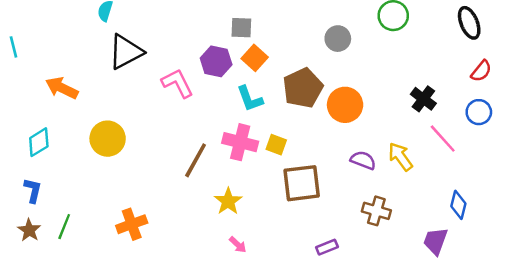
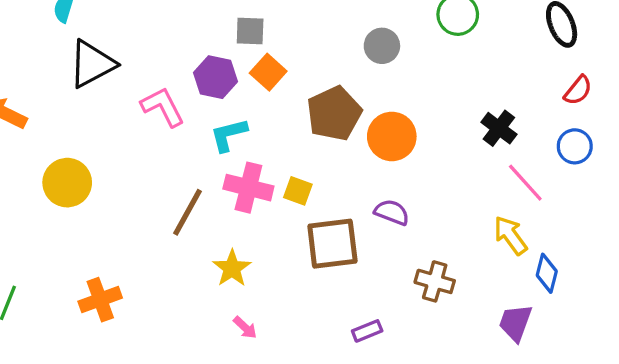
cyan L-shape: (250, 99) -> (229, 135), moved, turned 96
yellow arrow: (400, 157) -> (510, 235), moved
purple semicircle: (363, 160) -> (392, 212), moved

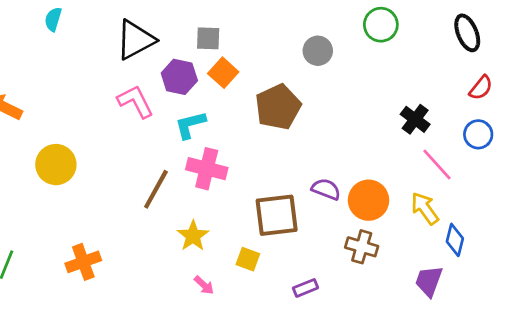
black triangle: (92, 64) -> (135, 40), moved
orange circle: (392, 136) -> (369, 200), moved
yellow square: (298, 191) -> (248, 259), moved

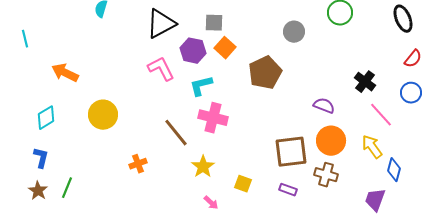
brown line: (156, 189) -> (176, 133), turned -68
purple semicircle: (326, 189) -> (324, 106), moved
brown square: (277, 215) -> (291, 152), moved
orange cross: (83, 262) -> (138, 164), moved, size x0.7
purple rectangle: (305, 288) -> (288, 190), moved, turned 42

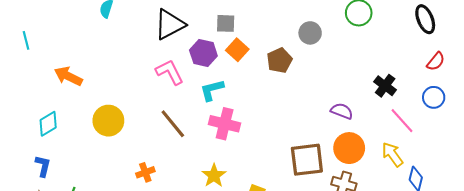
brown pentagon: (265, 73) -> (279, 60), moved, size x0.7
brown line: (176, 133) -> (173, 124), moved

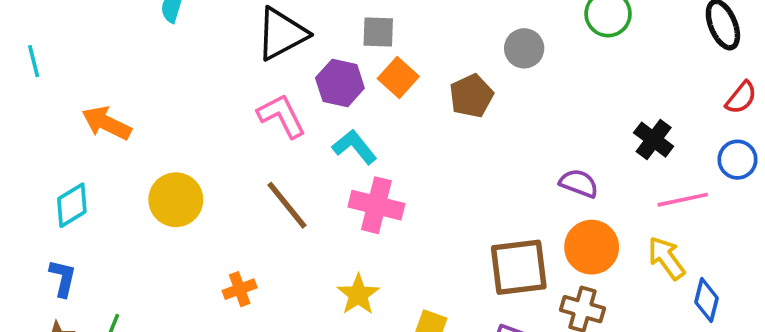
cyan L-shape: (212, 90) -> (355, 147), turned 65
pink line: (402, 121) -> (683, 200), turned -60

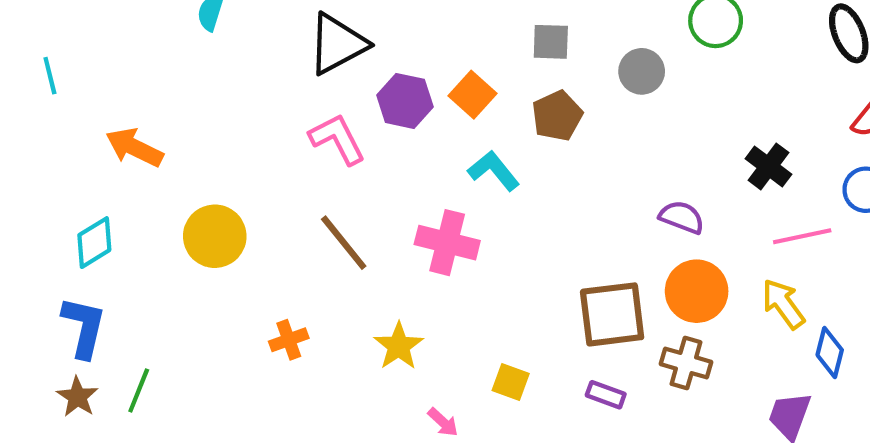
gray square: (378, 32) -> (551, 42), moved
gray circle: (524, 48) -> (642, 71), moved
cyan L-shape: (355, 147) -> (494, 171), moved
blue L-shape: (63, 278) -> (84, 327), size x1.4
yellow star: (358, 295) -> (399, 346), moved

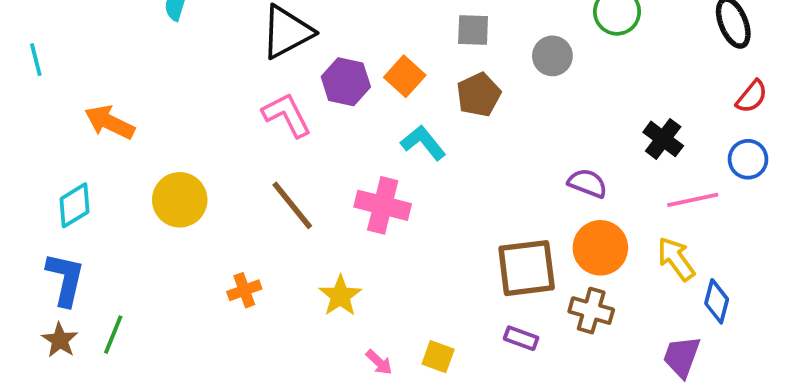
yellow square: (511, 382) -> (438, 357), moved

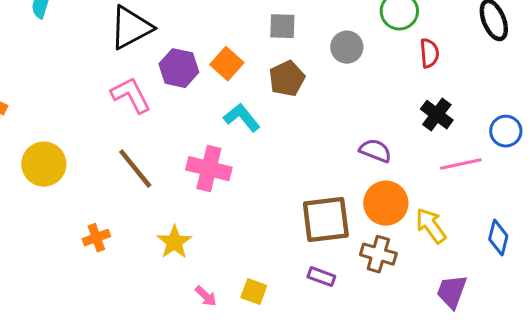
red semicircle: (752, 97) -> (429, 53), moved, turned -44
yellow arrow: (676, 259) -> (431, 226), moved
blue diamond: (717, 301) -> (498, 238), moved

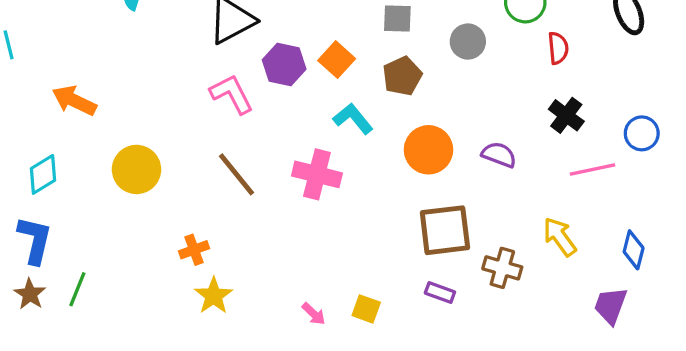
orange circle: (386, 203) -> (428, 150), moved
yellow star: (174, 242) -> (214, 296), moved
purple trapezoid: (452, 292) -> (611, 306), moved

